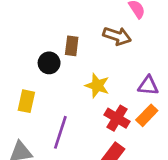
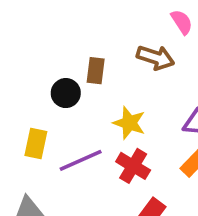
red cross: (117, 118) -> (133, 166), moved
purple line: (60, 132) -> (81, 160), moved, turned 48

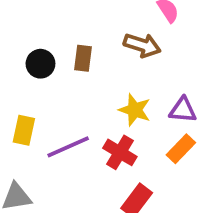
black circle: (66, 93) -> (40, 64), moved
yellow star: (129, 123) -> (135, 110), moved

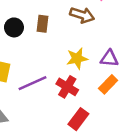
yellow star: (135, 110) -> (77, 58), turned -30

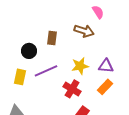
black circle: (14, 27) -> (29, 51), moved
purple line: (33, 83) -> (46, 71), moved

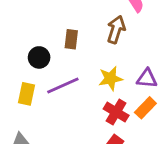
brown arrow: (84, 31) -> (116, 29), turned -90
red cross: (72, 89) -> (116, 112), moved

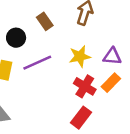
brown rectangle: (71, 39) -> (45, 21), turned -42

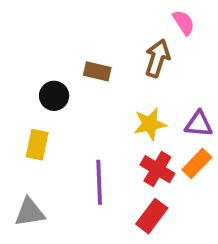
brown rectangle: (45, 21) -> (97, 71), turned -42
purple line: (37, 63) -> (99, 182), moved, turned -68

